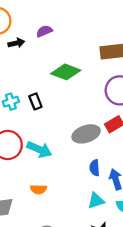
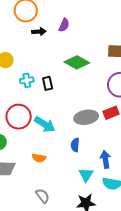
purple semicircle: (44, 31) -> (64, 25), turned 128
blue semicircle: (95, 168) -> (75, 145), moved
cyan triangle: (96, 201) -> (86, 175), turned -49

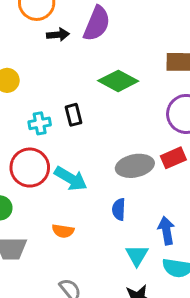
purple semicircle: (64, 25) -> (97, 24), size x1.6
cyan cross: (27, 80) -> (40, 123), moved

